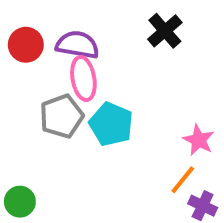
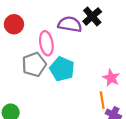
purple semicircle: (77, 45) -> (70, 24), moved
orange line: (183, 180) -> (102, 100), turned -48

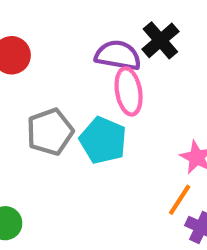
pink ellipse: (46, 43) -> (129, 91), moved
orange line: (102, 100) -> (180, 200), turned 42

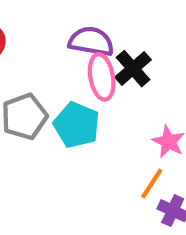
black cross: (160, 40) -> (133, 69), moved

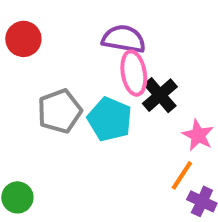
black cross: (133, 69) -> (160, 95), moved

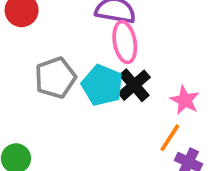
black cross: (160, 95) -> (134, 85), moved

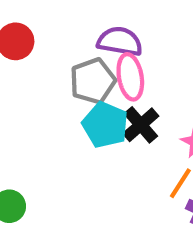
gray pentagon: (55, 78) -> (93, 81), moved

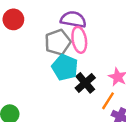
black cross: (141, 125) -> (85, 83), moved

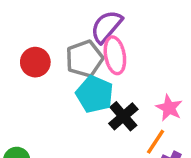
red circle: (13, 19) -> (35, 62), moved
purple semicircle: (73, 19) -> (106, 27), turned -60

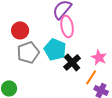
gray pentagon: (84, 59) -> (28, 52), moved

